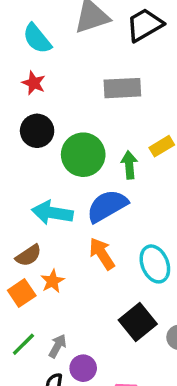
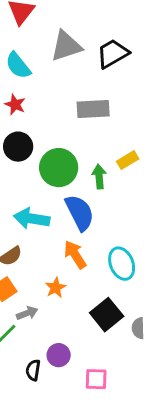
blue semicircle: (107, 206) -> (80, 213), turned 93
orange star: (52, 281) -> (56, 288), moved
gray arrow: (58, 346) -> (27, 313), moved, turned 40

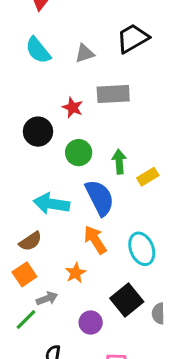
gray triangle: (66, 46) -> (85, 53), moved, size x0.6
red star: (15, 105) -> (73, 107), moved
yellow rectangle: (128, 160) -> (148, 177), moved
green circle: (59, 168) -> (79, 153), size x0.7
purple circle: (59, 355) -> (91, 323), moved

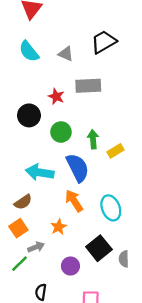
gray triangle: (85, 53) -> (66, 54), turned 42

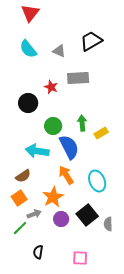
green circle: (61, 132) -> (53, 126), moved
orange star: (59, 227) -> (53, 197), size x1.5
purple circle: (70, 266) -> (61, 219), moved

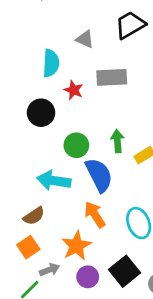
cyan semicircle: (28, 49) -> (51, 63), moved, turned -138

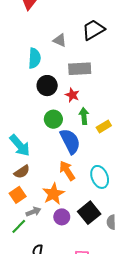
red star: (74, 90) -> (72, 95), moved
black circle: (41, 113) -> (47, 86), moved
cyan arrow: (54, 181) -> (20, 145), moved, turned -140

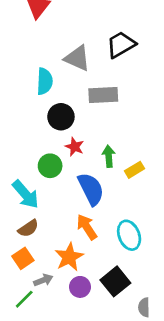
gray triangle: (60, 40) -> (77, 58), size x1.5
red star: (72, 95) -> (75, 147), moved
green circle: (53, 119) -> (50, 166), moved
gray semicircle: (111, 222) -> (144, 307), moved

